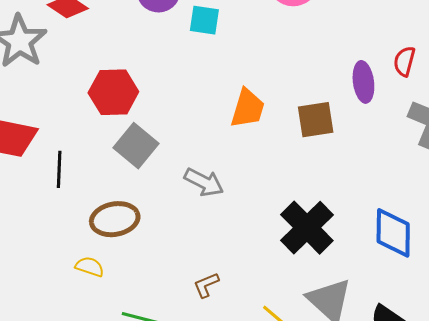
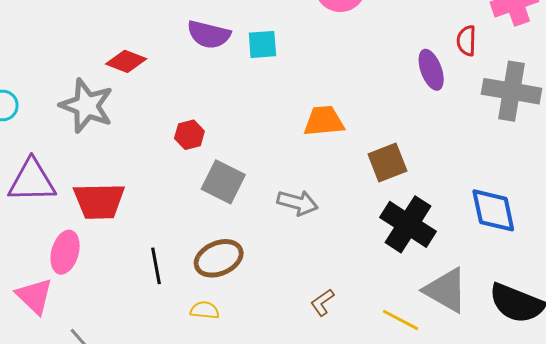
red hexagon: (113, 92) -> (189, 135), size x0.6
orange trapezoid: (248, 108) -> (324, 121), turned -99
brown square: (316, 120) -> (387, 162), moved
black line: (59, 169) -> (156, 266), moved

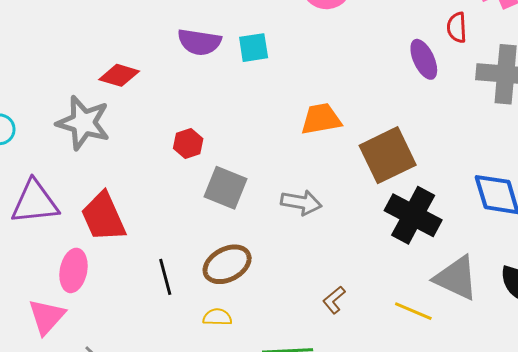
brown square: (387, 162) -> (388, 155), size x1.4
red trapezoid: (99, 201) -> (103, 217), turned 72
pink triangle: (35, 296) -> (47, 317), turned 33

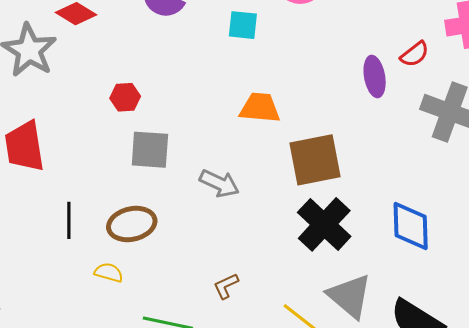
red semicircle: (457, 27) -> (415, 54), turned -140
cyan square: (254, 48) -> (243, 25), moved
gray square: (226, 188) -> (150, 150), turned -33

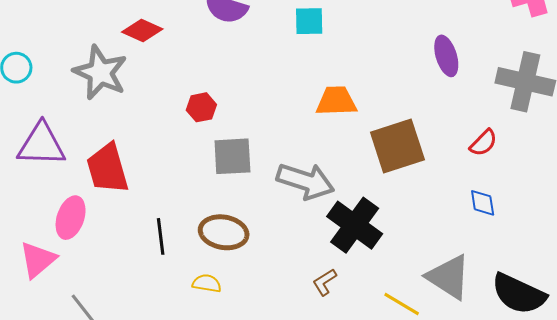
red semicircle: (415, 54) -> (483, 143), moved
gray arrow: (219, 183) -> (305, 181), size x1.4
brown ellipse: (132, 224) -> (224, 232), turned 30
black cross: (324, 224) -> (355, 225), moved
blue diamond: (411, 226) -> (483, 203), moved, size x0.6

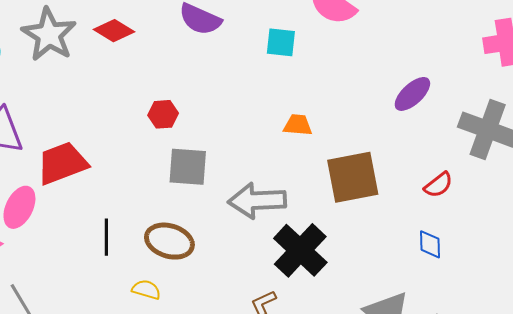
purple ellipse: (446, 56) -> (412, 94), turned 57
gray star: (100, 73) -> (49, 35), moved
orange trapezoid: (336, 101) -> (298, 125), size x0.7
red trapezoid: (107, 169) -> (62, 163), turned 78
gray arrow: (305, 181) -> (257, 201), turned 152

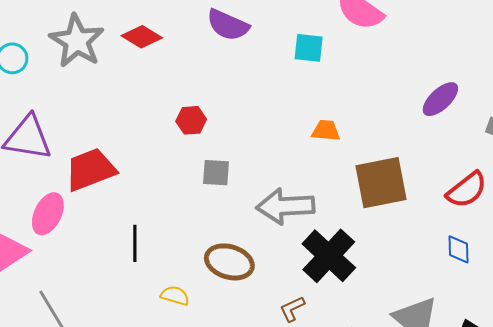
gray square: (188, 167) -> (216, 173), size x0.7
red semicircle: (438, 185) -> (467, 190), size x1.4
brown ellipse: (169, 241) -> (229, 262), moved

